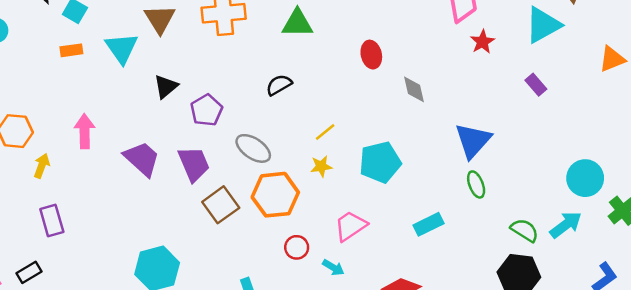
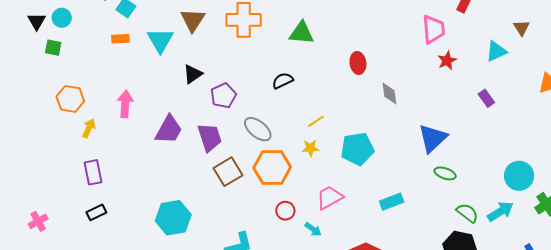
cyan triangle: (543, 25) -> (496, 51), size x0.7
purple trapezoid: (142, 159) -> (169, 130), turned 72
green ellipse: (476, 184) -> (445, 173), moved, turned -55
black rectangle: (29, 272) -> (96, 212), moved

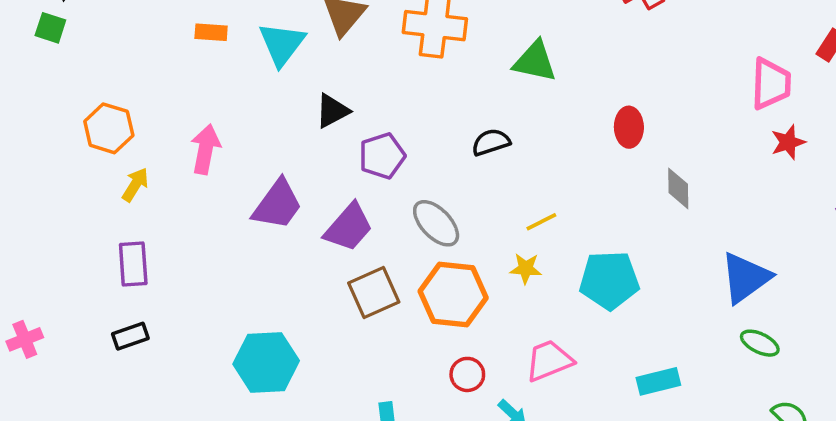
green square: (53, 48) -> (50, 28), moved
purple trapezoid: (210, 137) -> (349, 227), turned 52

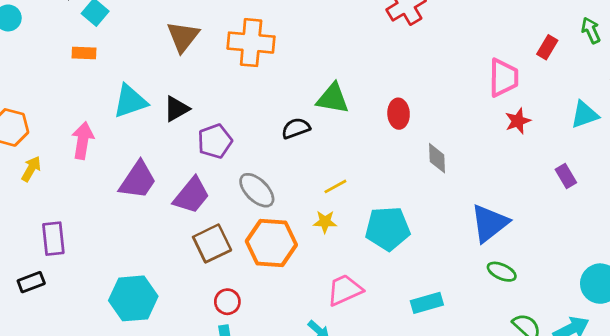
cyan triangle: (282, 44) -> (130, 101), moved, turned 36
green triangle: (535, 61) -> (333, 99), moved
purple rectangle: (133, 264) -> (53, 239), moved
red circle: (467, 374) -> (227, 302), moved

